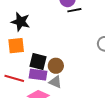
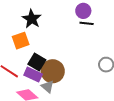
orange square: (16, 46) -> (21, 41), turned -30
brown circle: (56, 66) -> (53, 71), size x1.5

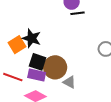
black star: (32, 19) -> (32, 38), moved
gray triangle: (48, 87) -> (69, 82), moved

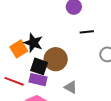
black line: (78, 13) -> (87, 32), moved
brown circle: (55, 67) -> (56, 59), moved

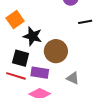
orange square: (19, 49) -> (15, 20), moved
black square: (39, 66) -> (21, 58), moved

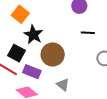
orange square: (15, 20) -> (20, 14), turned -30

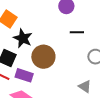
gray triangle: (63, 85) -> (85, 86), moved

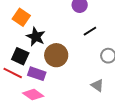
black line: (77, 32) -> (90, 31), turned -32

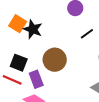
black star: (36, 37) -> (33, 29), moved
purple rectangle: (37, 74) -> (36, 79), turned 54

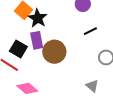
purple rectangle: (36, 79) -> (37, 40), moved

